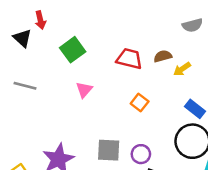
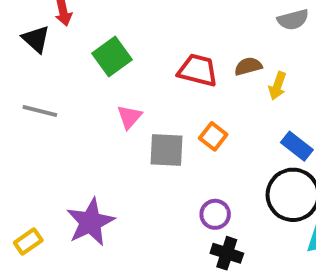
yellow arrow: (182, 69) -> (277, 86), turned -36
gray square: (109, 150) -> (166, 150), moved

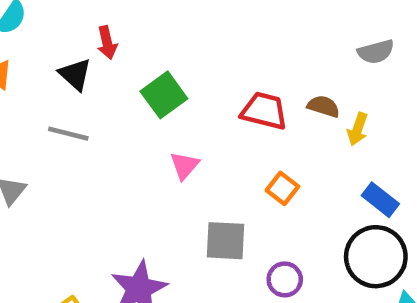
brown semicircle: (248, 66) -> (323, 106), turned 32
gray line: (40, 111) -> (68, 134), moved
gray square: (166, 150) -> (225, 241), moved

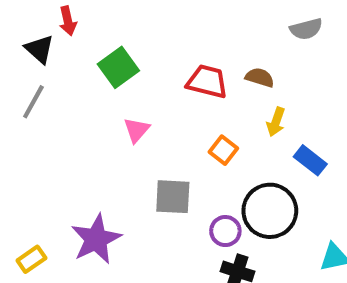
yellow arrow: (358, 129) -> (276, 122), moved
gray line: (68, 134) -> (33, 102), turned -75
black circle: (376, 257) -> (270, 211), moved

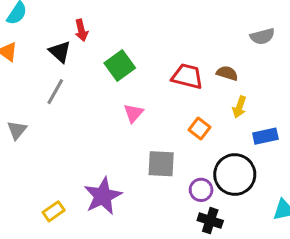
blue rectangle: (310, 160) -> (265, 136), turned -50

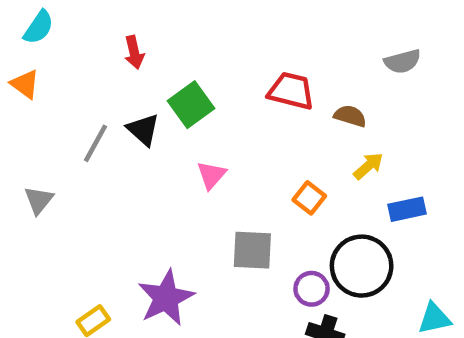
black triangle: (60, 52) -> (143, 130), moved
red trapezoid: (187, 76) -> (291, 91), moved
yellow arrow: (239, 107) -> (368, 166), turned -150

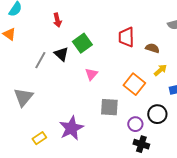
red trapezoid: (291, 91) -> (126, 37), turned -105
orange square: (309, 198) -> (134, 84), size x1.5
gray triangle: (39, 200) -> (23, 97), moved, size x1.5
black circle: (362, 266) -> (157, 114), size x0.7

